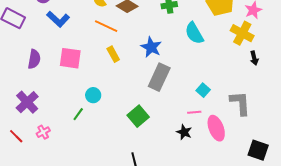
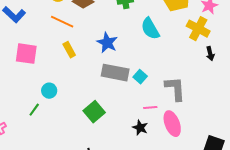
gray rectangle: (159, 77) -> (115, 73), turned 76
cyan square: (203, 90) -> (140, 77), moved
gray L-shape: (240, 103) -> (175, 89), moved

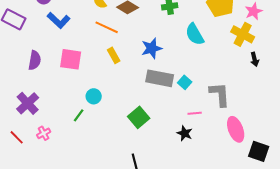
blue star: (107, 43) -> (152, 48), turned 30
pink ellipse: (172, 124) -> (236, 129), moved

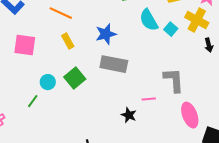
cyan square: (185, 82) -> (171, 29), moved
green square: (139, 117) -> (75, 78), moved
black star: (185, 133) -> (129, 115), moved

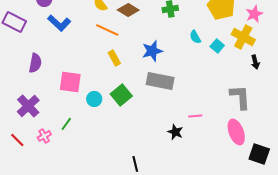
cyan semicircle: (149, 20) -> (195, 37), size x0.6
pink square: (25, 45) -> (70, 82), moved
gray L-shape: (174, 80) -> (240, 97), moved
green line: (33, 101) -> (66, 124), moved

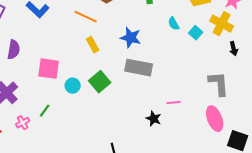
blue star: (152, 51) -> (131, 38), turned 30

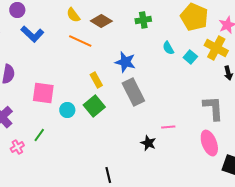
yellow rectangle: (93, 45) -> (96, 80), moved
gray rectangle: (139, 68) -> (133, 92), turned 52

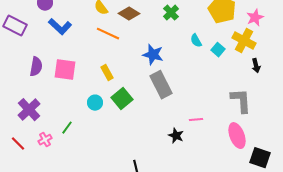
green cross: (143, 20) -> (171, 13), turned -35
yellow rectangle: (96, 80) -> (107, 73), moved
pink square: (43, 93) -> (65, 70), moved

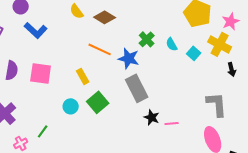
green cross: (171, 13) -> (147, 39), moved
orange line: (108, 34) -> (100, 49), moved
black star: (176, 136) -> (152, 117), moved

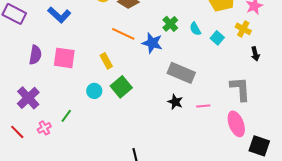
yellow cross: (220, 44) -> (243, 29), size x0.7
gray rectangle: (137, 88) -> (181, 73), moved, turned -40
pink line: (172, 123) -> (203, 106), moved

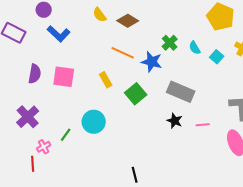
green square: (121, 87) -> (136, 94), moved
cyan circle: (94, 91) -> (94, 122), moved, size x1.5
red line: (17, 132) -> (33, 164), moved, turned 42

